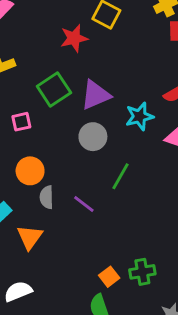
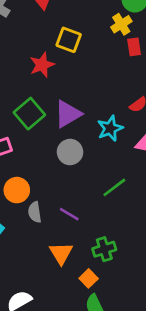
green line: (121, 176) -> (114, 187), moved, turned 30
orange triangle: (30, 237) -> (61, 253), moved
green cross: (142, 272) -> (104, 249), moved
orange square: (109, 277) -> (89, 278), moved

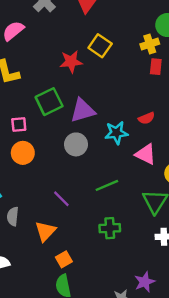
orange circle: (17, 190) -> (23, 153), moved
gray semicircle: (35, 212) -> (13, 216), moved
green cross: (104, 249) -> (110, 228), moved

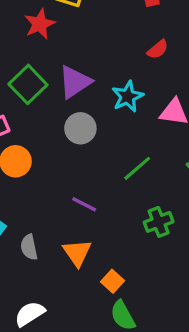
red semicircle: (146, 118) -> (158, 49), moved

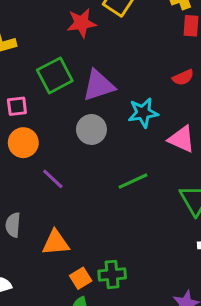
purple line: (84, 204) -> (53, 179), moved
green cross: (159, 222) -> (112, 274), moved
orange triangle: (77, 253) -> (56, 243), turned 44

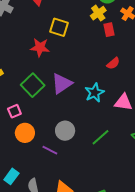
red star: (81, 23) -> (40, 48), turned 30
gray circle: (91, 129) -> (65, 131), moved

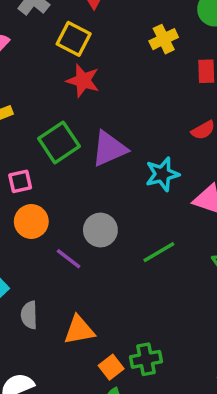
yellow cross: (98, 13) -> (164, 39), moved
yellow square: (59, 27) -> (74, 39), moved

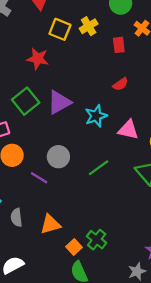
yellow square: (74, 39) -> (60, 29), moved
green cross: (146, 359) -> (97, 240), turned -36

